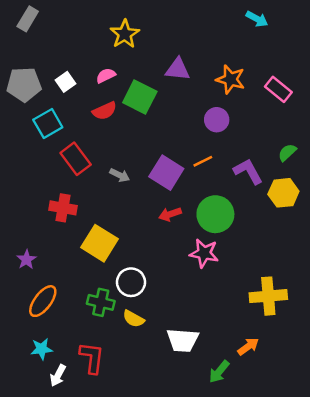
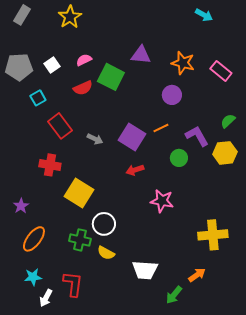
yellow star: (125, 34) -> (70, 17), moved
cyan square: (48, 123) -> (38, 98), size x0.7
green circle: (215, 214) -> (179, 158), moved, size x0.6

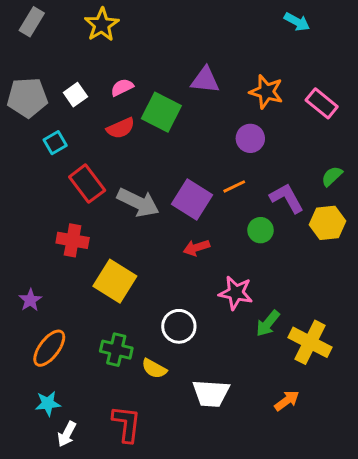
gray arrow: (95, 139) -> (138, 202), size x1.8
white circle: (104, 224) -> (179, 326), moved
yellow cross: (213, 235) -> (310, 342), turned 32
red L-shape: (73, 284) -> (126, 424), moved
green arrow: (174, 295) -> (268, 323), moved

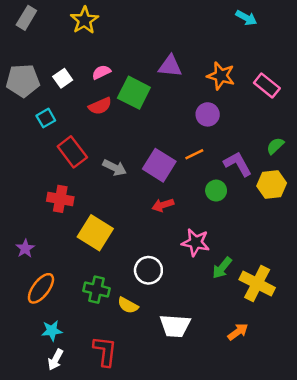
gray arrow: (138, 202) -> (115, 168), size x0.7
cyan star: (48, 404) -> (52, 331), moved

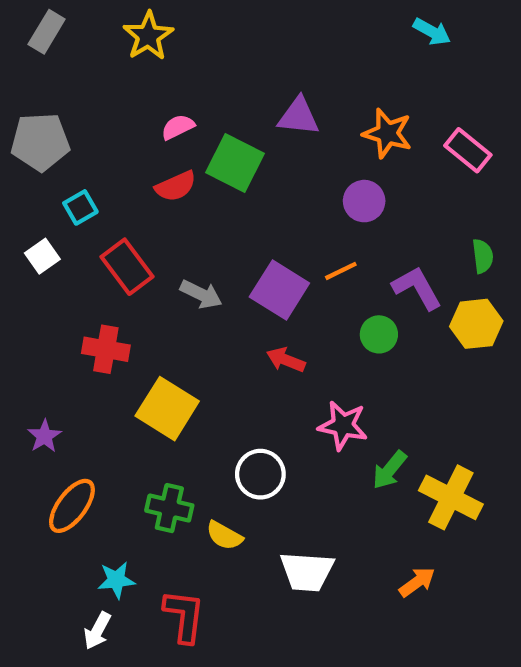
white square: (63, 78) -> (42, 256), moved
green semicircle: (275, 146) -> (483, 256), turned 126
red arrow: (163, 205) -> (286, 360), turned 40
cyan star: (52, 331) -> (116, 580), moved

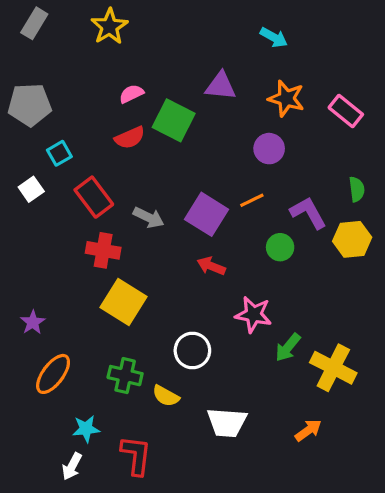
cyan arrow: (432, 32) -> (274, 37), moved
red cross: (106, 349) -> (103, 250), moved

